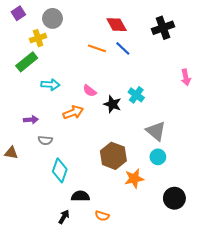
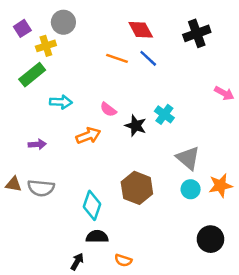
purple square: (18, 13) -> (22, 28), moved
pink arrow: (186, 77) -> (224, 93), turned -49
gray semicircle: (45, 140) -> (41, 188), moved, size x1.5
cyan diamond: (60, 170) -> (92, 205), moved
orange star: (134, 179) -> (220, 185), moved

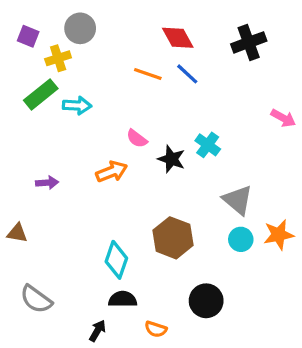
purple square: (22, 28) -> (28, 36), turned -35
cyan arrow: (61, 102) -> (77, 105), moved
gray semicircle: (41, 188) -> (36, 299), moved, turned 30
black circle: (210, 239) -> (206, 301), moved

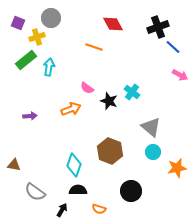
blue line: (187, 74) -> (173, 47), moved
cyan arrow: (77, 105) -> (49, 67), turned -84
brown triangle: (17, 233) -> (14, 165), moved
orange star: (279, 235) -> (177, 168), moved
gray semicircle: (36, 299) -> (35, 192), moved

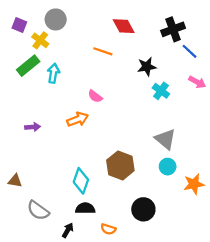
yellow cross: (37, 37) -> (40, 40), turned -35
cyan cross: (132, 92) -> (161, 91), moved
black star: (109, 101) -> (147, 67), moved, turned -30

